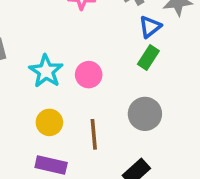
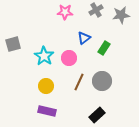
blue triangle: (150, 27) -> (84, 38), moved
brown line: (94, 134) -> (79, 82), moved, turned 30

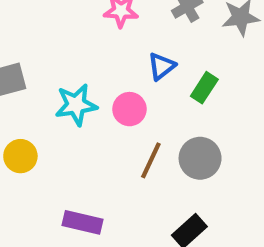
cyan star: (44, 56) -> (76, 105), turned 30
yellow circle: (46, 86) -> (20, 156), moved

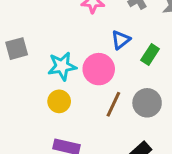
pink circle: (129, 109) -> (99, 69), size x1.4
yellow circle: (20, 156) -> (59, 101), moved

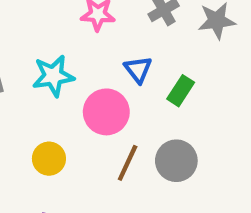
blue triangle: (121, 40) -> (138, 69), turned -30
cyan star: (62, 66) -> (53, 76), moved

